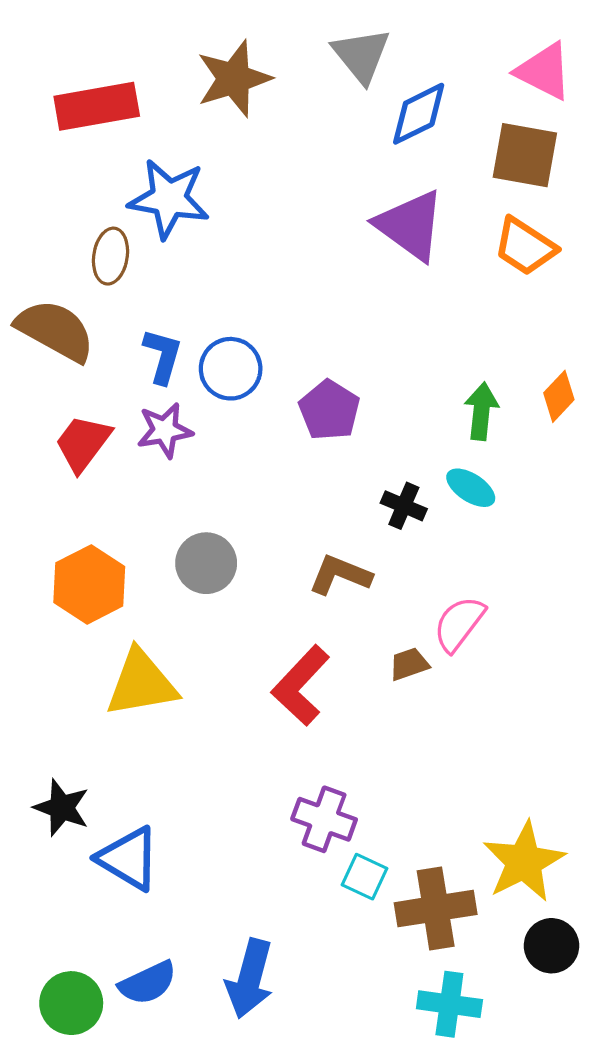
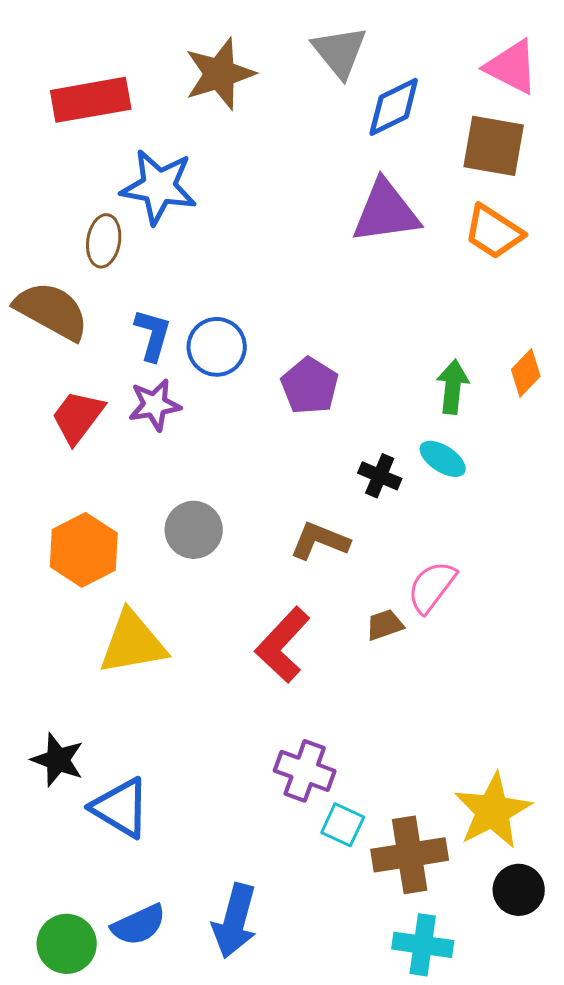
purple triangle: (410, 225) -> (386, 212), turned -44

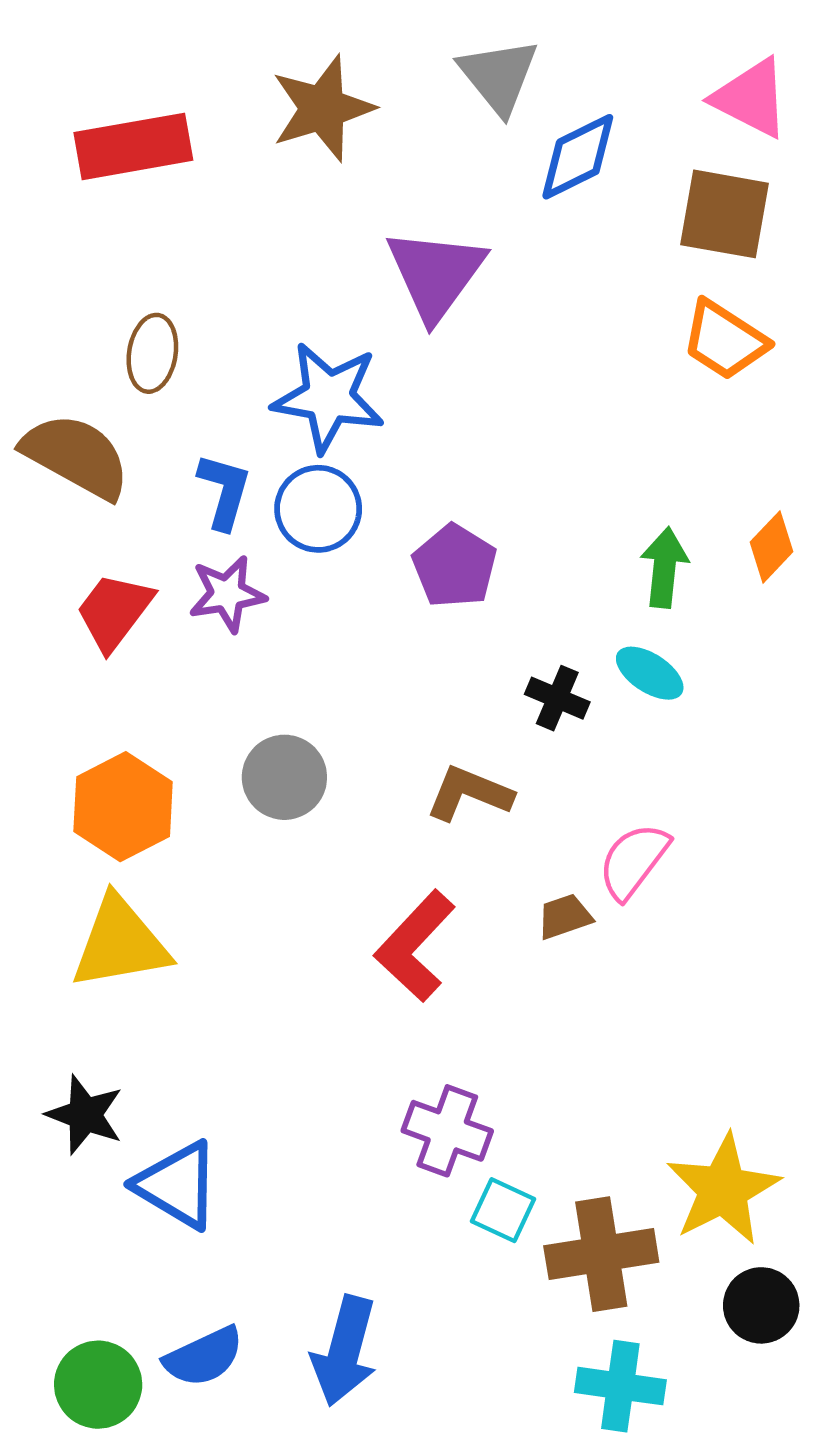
blue star: (159, 187) -> (328, 397), moved
purple triangle: (386, 212) -> (436, 274), moved, turned -46
yellow triangle: (133, 643) -> (120, 943), moved

